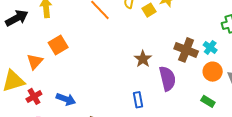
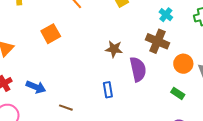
orange square: (58, 45) -> (51, 34), moved
cyan cross: (210, 47) -> (166, 15), moved
brown star: (143, 59) -> (114, 49), turned -30

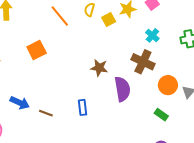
blue rectangle: (108, 90) -> (83, 107), moved
brown line: (66, 108) -> (46, 113), moved

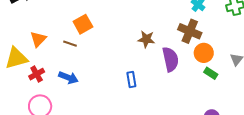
orange circle: (168, 85) -> (204, 53), moved
brown line: (46, 113) -> (70, 44), moved
green rectangle: (161, 115) -> (211, 73), moved

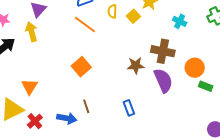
orange square: (83, 24) -> (81, 67), moved
brown cross: (190, 31) -> (163, 51), moved
brown line: (70, 44) -> (86, 106), moved, turned 64

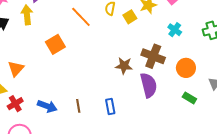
orange square: (81, 67) -> (55, 44), moved
orange circle: (195, 68) -> (186, 68), moved
brown line: (86, 106) -> (78, 106), moved

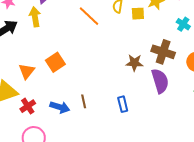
yellow square: (130, 17) -> (138, 14), turned 32
orange square: (55, 44) -> (55, 62), moved
brown line: (78, 106) -> (84, 101), moved

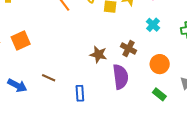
brown cross: (163, 52) -> (128, 49), size x0.7
brown line: (84, 101) -> (49, 78), moved, turned -64

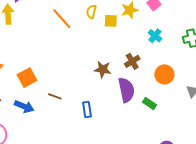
orange square: (21, 40) -> (27, 78), moved
brown cross: (128, 49) -> (132, 61), turned 35
green rectangle: (159, 94) -> (150, 104), moved

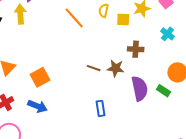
brown cross: (132, 61) -> (136, 49), moved, turned 35
brown line: (55, 96) -> (94, 68), moved
green rectangle: (150, 104) -> (163, 91), moved

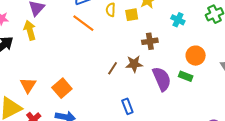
brown line: (94, 68) -> (113, 68), turned -64

